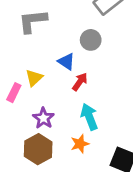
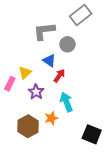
gray L-shape: (33, 21) -> (44, 31), moved
purple star: (43, 118) -> (36, 92), moved
orange star: (80, 144) -> (51, 118), moved

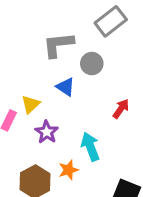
red arrow: (59, 76) -> (121, 109), moved

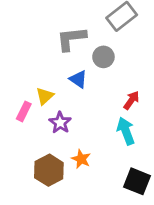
cyan arrow: (90, 147) -> (126, 131), moved
orange star: (68, 170) -> (81, 159), turned -30

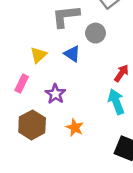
yellow triangle: (45, 96) -> (39, 55), moved
brown hexagon: (49, 170) -> (32, 125), moved

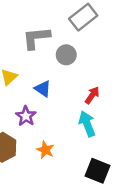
blue triangle: (72, 54) -> (43, 89), moved

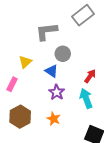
gray circle: (66, 55) -> (63, 54), moved
purple star: (26, 116) -> (57, 92), moved

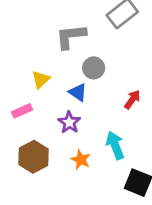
pink rectangle: (12, 84) -> (22, 111), turned 40
purple star: (57, 92) -> (69, 122), moved
cyan arrow: (86, 98) -> (115, 145), moved

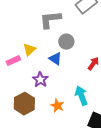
pink rectangle: (22, 111) -> (13, 61), moved
purple star: (69, 122) -> (40, 80), moved

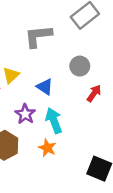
gray circle: (66, 42) -> (80, 66), moved
cyan arrow: (81, 96) -> (54, 121), moved

